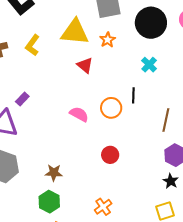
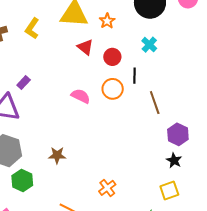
brown line: (166, 120) -> (155, 103), moved, turned -30
red circle: (110, 155) -> (112, 57), moved
green hexagon: (49, 202) -> (22, 181), moved

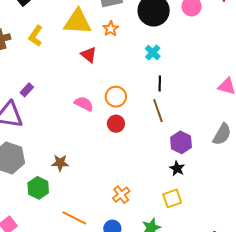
red circle: (112, 57) -> (116, 124), moved
black line: (135, 76) -> (160, 83), moved
green hexagon: (22, 181) -> (38, 188), moved
orange cross: (107, 188) -> (121, 195), moved

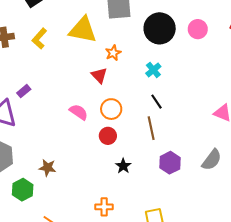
orange star: (111, 29) -> (113, 53), moved
red triangle: (89, 55) -> (99, 75), moved
black line: (160, 83) -> (156, 102), turned -42
black star: (177, 168) -> (123, 166), moved
orange cross: (121, 195) -> (104, 207), turned 30

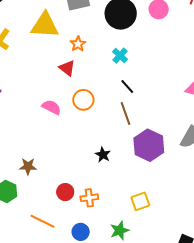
red circle: (108, 136) -> (65, 192), moved
purple hexagon: (170, 163) -> (149, 145), size x1.4

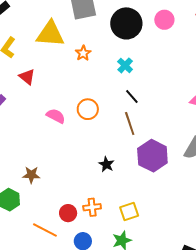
red triangle: (67, 68) -> (27, 77), moved
red circle: (65, 192) -> (68, 213), moved
yellow square: (140, 201) -> (129, 211), moved

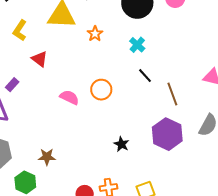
brown line: (130, 124) -> (172, 94), moved

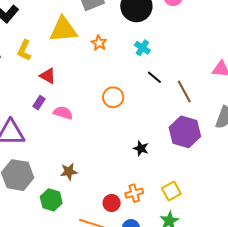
purple rectangle: (12, 85) -> (39, 103), moved
pink semicircle: (69, 97) -> (63, 113), moved

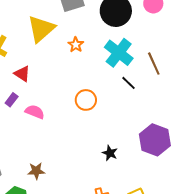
yellow triangle: (63, 30) -> (41, 29), turned -40
cyan cross: (142, 48) -> (119, 53), size x1.8
brown line: (184, 91) -> (154, 64), moved

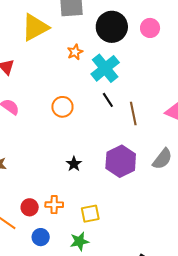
orange star: (76, 45) -> (75, 52), moved
brown line: (154, 64) -> (133, 114), moved

